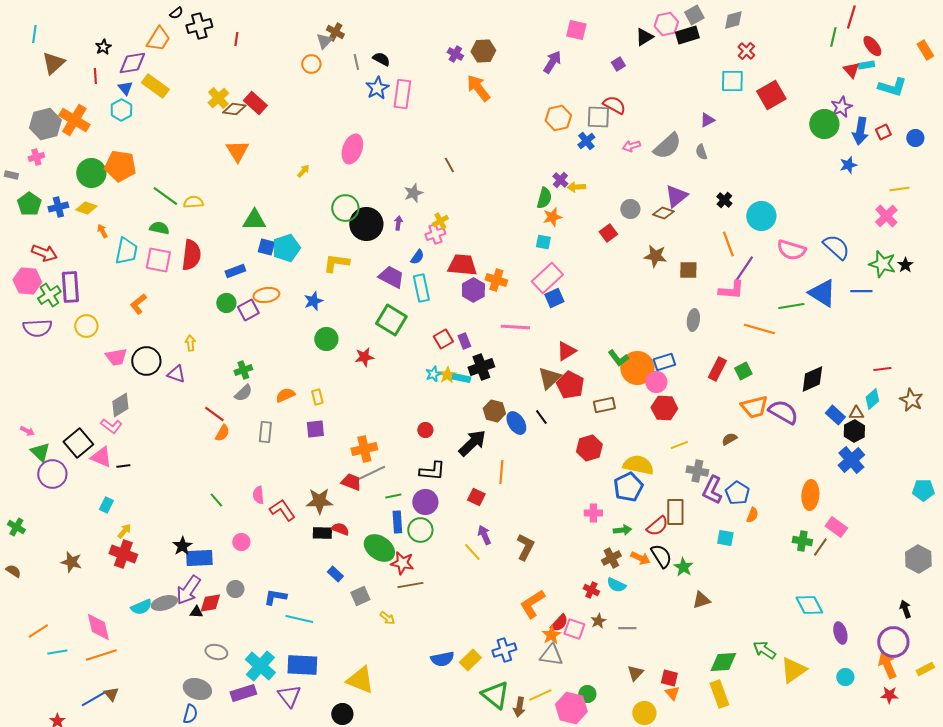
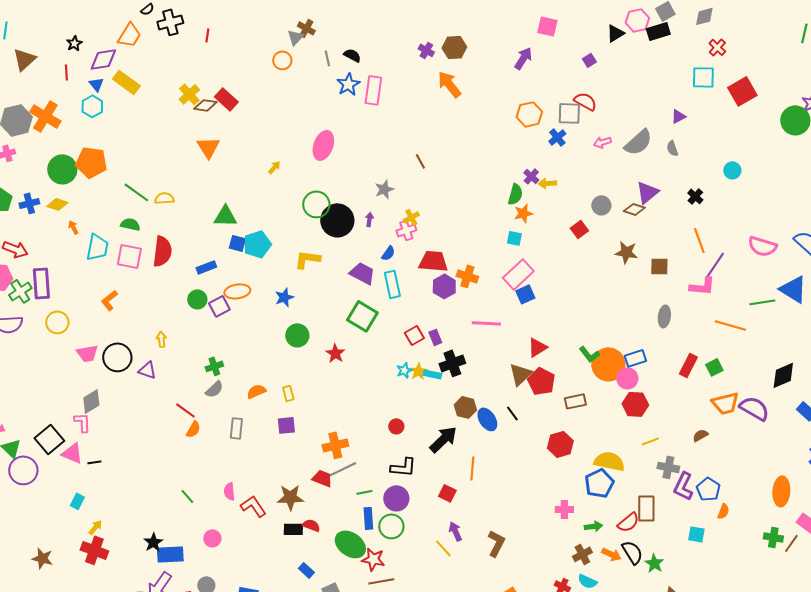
cyan circle: (761, 216) -> (732, 170), moved, size x0.6
red star: (364, 357) -> (335, 353), turned -30
pink L-shape: (111, 426) -> (82, 422), turned -130

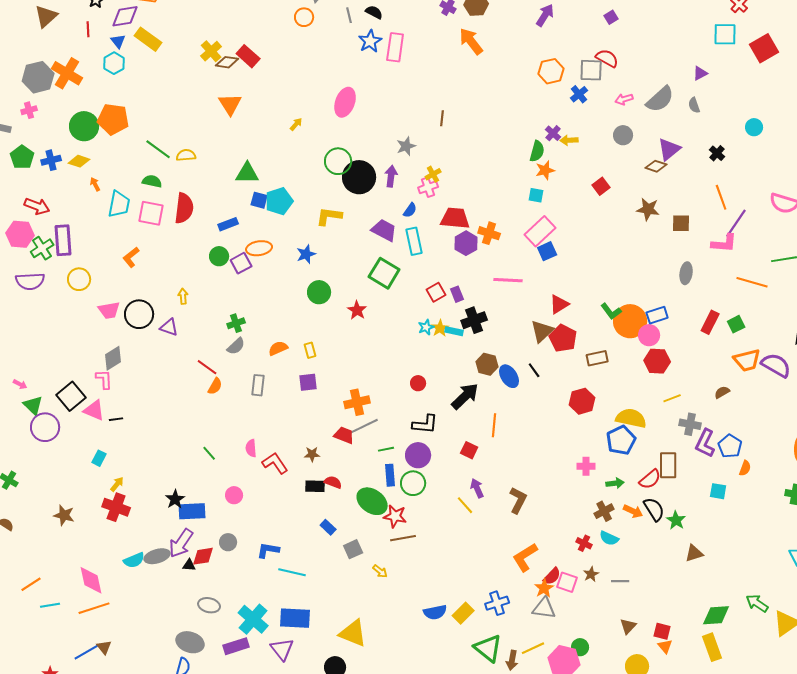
brown line: (420, 161) -> (442, 118), turned 35
gray circle: (601, 205) -> (623, 135), moved
purple arrow: (369, 219) -> (391, 176), size x1.5
brown star: (290, 497) -> (312, 454), size x0.6

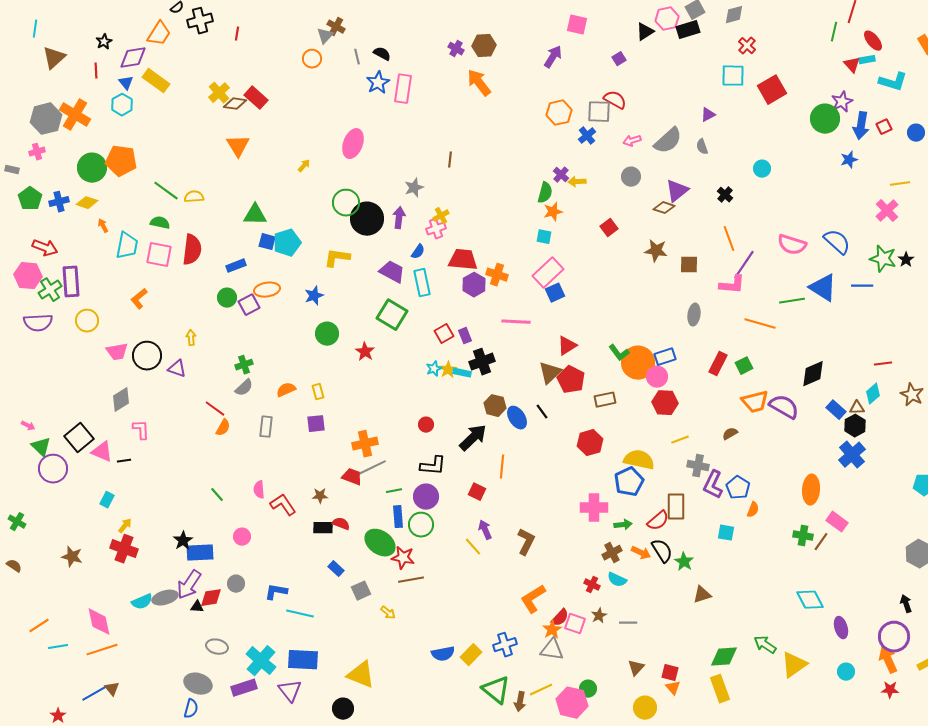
pink L-shape: (104, 379) -> (141, 430), moved
pink cross: (586, 466) -> (594, 508), size x1.5

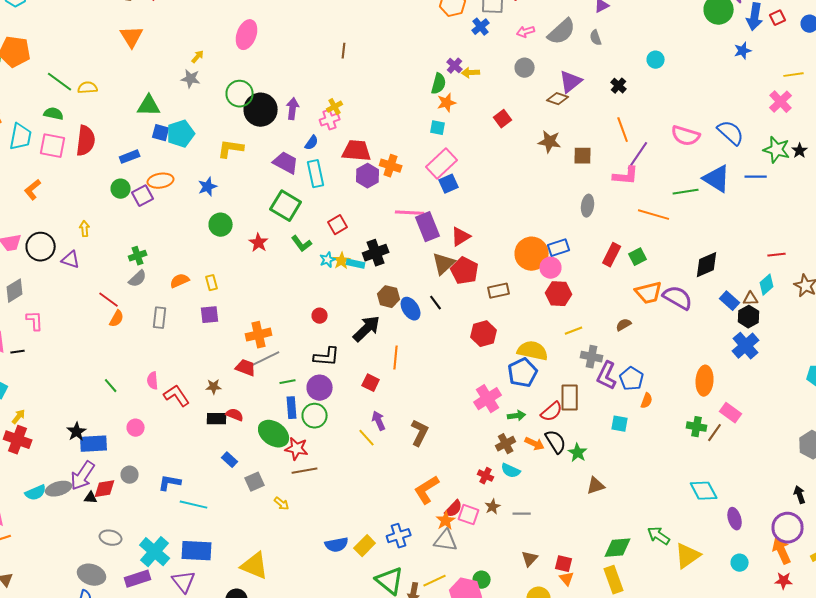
gray star: (414, 188) -> (191, 79), moved, turned 30
purple rectangle: (465, 336) -> (428, 227), moved, size x1.8
green L-shape: (619, 353) -> (302, 244), moved
pink cross: (594, 508) -> (488, 399), turned -32

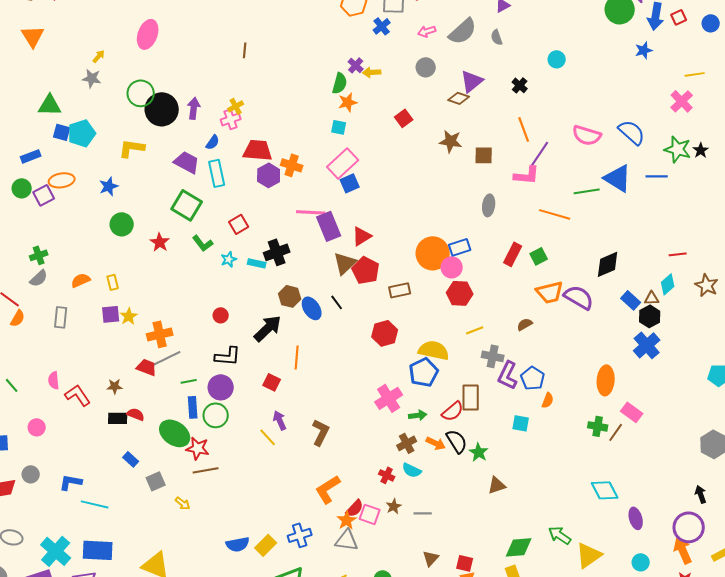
yellow star: (342, 261) -> (129, 316), moved

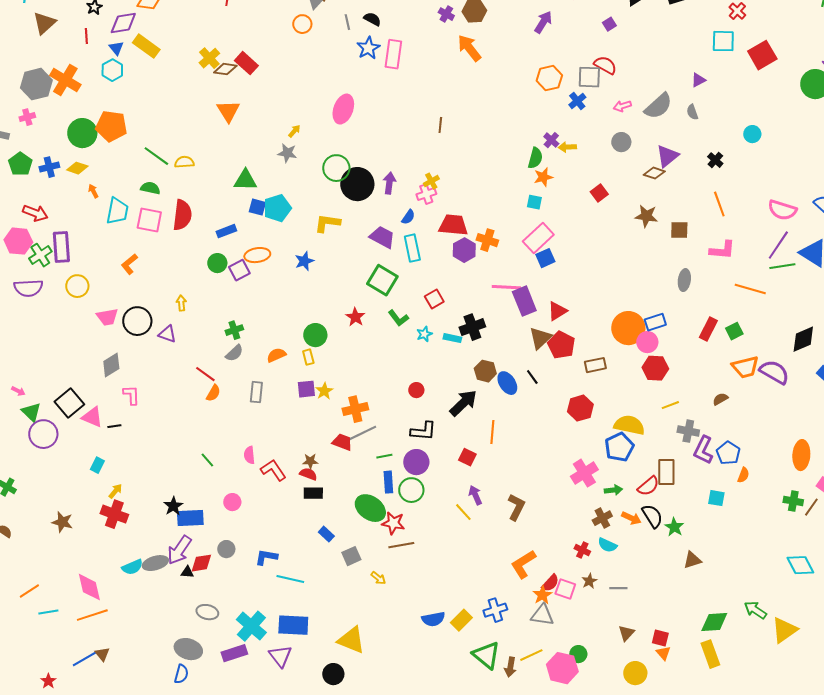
purple line: (539, 155) -> (778, 245), moved
green circle: (122, 224) -> (315, 335), moved
red semicircle: (136, 414) -> (308, 474), moved

